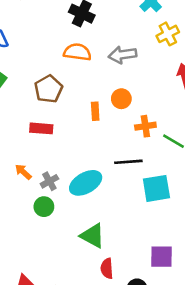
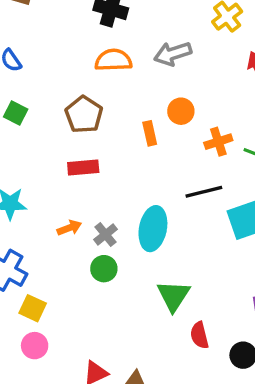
orange arrow: (23, 172) -> (69, 228), turned 126
cyan ellipse: (86, 183) -> (153, 229), turned -40
green triangle: (92, 236) -> (173, 296), turned 44

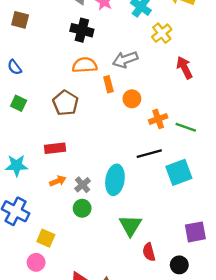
orange rectangle: (150, 133) -> (108, 84), moved
red rectangle: (83, 167) -> (55, 148), moved
yellow square: (33, 308) -> (46, 238), moved

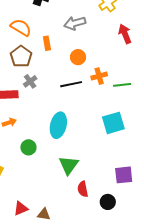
orange semicircle: (85, 65) -> (21, 27), moved, turned 30
orange rectangle: (108, 84) -> (47, 43), moved
green line: (186, 127) -> (122, 85), turned -30
black line: (149, 154) -> (71, 84), moved
gray cross: (83, 185) -> (30, 81), moved

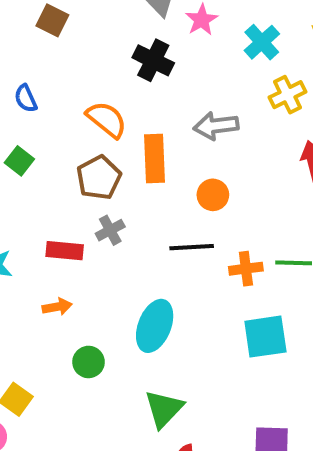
orange rectangle: (47, 43) -> (154, 158), size x1.6
orange cross: (99, 76) -> (246, 269), moved

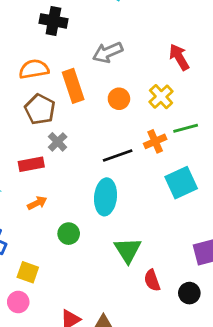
yellow cross: (288, 95) -> (161, 97), moved
orange semicircle: (107, 119) -> (34, 69), turned -32
black line: (192, 247) -> (118, 155), moved

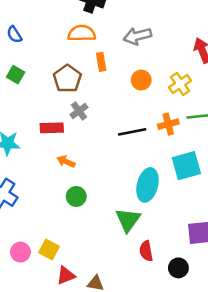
orange semicircle: (34, 69) -> (82, 33), moved
orange rectangle: (73, 86) -> (101, 62), size x0.6
cyan ellipse: (106, 197) -> (147, 185), moved
orange arrow: (37, 203) -> (66, 162), moved, turned -138
yellow square: (28, 272) -> (49, 250), moved

